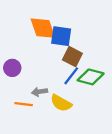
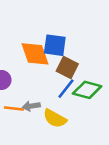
orange diamond: (43, 28) -> (35, 54), moved
orange line: (24, 104) -> (14, 109), moved

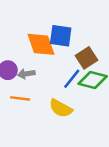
brown square: (67, 68) -> (87, 58), moved, turned 30
gray arrow: (31, 106) -> (26, 74), moved

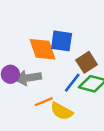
gray arrow: (26, 74) -> (28, 78), size x1.5
orange line: (20, 98) -> (44, 102), moved, turned -30

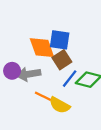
brown square: (87, 62) -> (62, 60), moved
orange line: (44, 102) -> (43, 96), turned 49

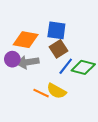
orange diamond: (42, 48) -> (26, 40), moved, turned -60
orange line: (43, 96) -> (41, 93), moved

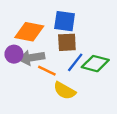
brown square: (59, 49) -> (67, 42), turned 30
orange line: (41, 93) -> (47, 71), moved

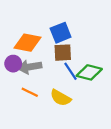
blue square: (65, 21) -> (61, 33), turned -30
blue line: (75, 62) -> (70, 71), turned -72
orange line: (47, 71) -> (30, 92), moved

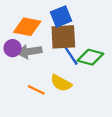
brown square: (63, 53) -> (63, 37), size x1.4
orange line: (30, 92) -> (36, 90), moved

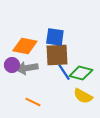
blue square: (61, 17) -> (55, 37), turned 30
yellow semicircle: (61, 83) -> (83, 96), moved

